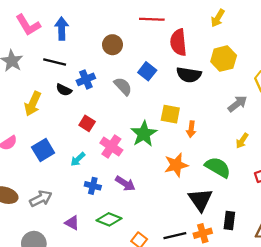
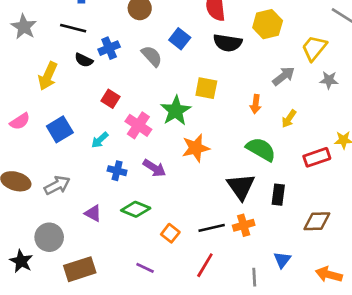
orange arrow: (191, 129) -> (256, 104), moved
orange star: (176, 165) -> (196, 148), moved
black rectangle: (229, 221) -> (278, 195), moved

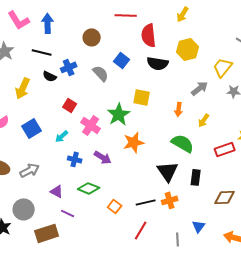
purple line: (145, 268) -> (68, 213), moved

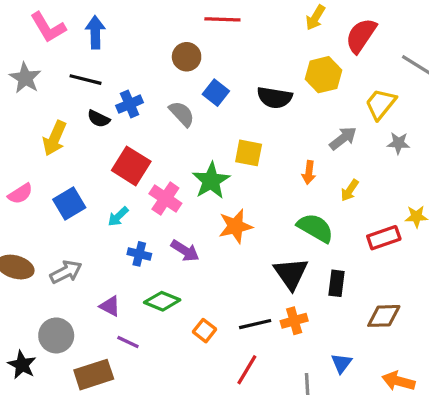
red semicircle: (149, 35) -> (361, 36), moved, turned 40
brown circle: (92, 37) -> (187, 57), moved
red square: (70, 105) -> (131, 166), size x1.6

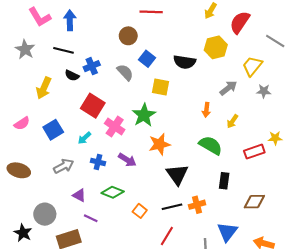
yellow square: (249, 153) -> (161, 87), moved
gray arrow: (66, 272) -> (64, 166), moved
black triangle: (291, 274) -> (177, 174), moved
blue triangle: (341, 363) -> (227, 232), size x1.5

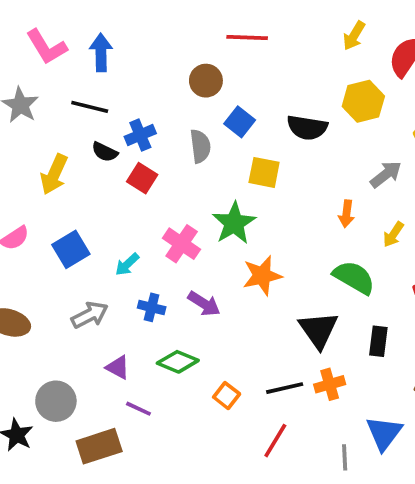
gray semicircle: (125, 72) -> (200, 146), turned 36
red square: (93, 106) -> (142, 178), moved, size x0.7
black triangle: (177, 174) -> (318, 330), moved

